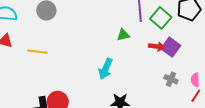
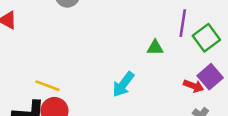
red arrow: (157, 47) -> (194, 86), moved
yellow line: (37, 52) -> (48, 86), moved

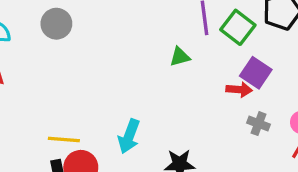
cyan arrow: (123, 84) -> (129, 136), moved

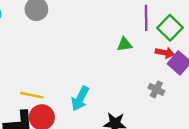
red arrow: (239, 90) -> (165, 53), moved
gray cross: (258, 124) -> (156, 89), moved

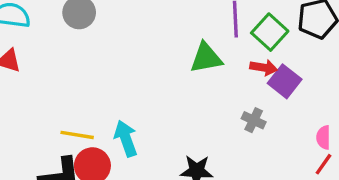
green triangle: (125, 44) -> (206, 58), size x1.5
cyan arrow: (80, 99) -> (126, 138), moved, turned 135

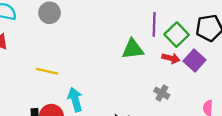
purple square: (285, 81) -> (195, 61), moved
yellow line: (77, 135) -> (47, 71), moved

